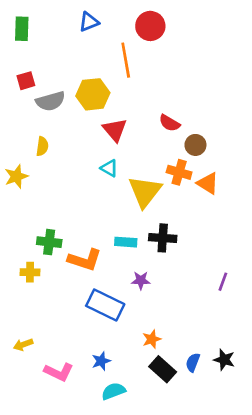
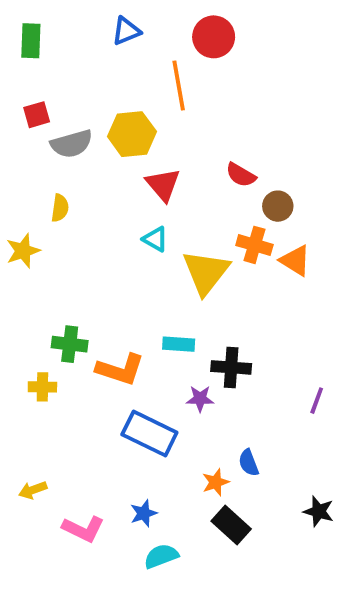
black cross: (163, 238) -> (231, 367), moved
blue semicircle: (193, 362) -> (249, 463), moved, turned -42

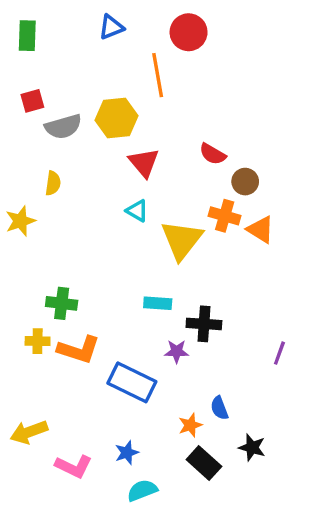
orange L-shape: (120, 369) -> (79, 350), moved
yellow arrow: (33, 490) -> (29, 432), size x1.5
black star: (319, 511) -> (252, 447), moved

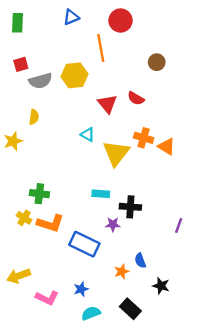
red triangle: (144, 163) -> (107, 104), moved
brown circle: (245, 182) -> (157, 62), moved
yellow cross: (38, 341) -> (24, 218), turned 32
black rectangle: (204, 463) -> (130, 309), moved

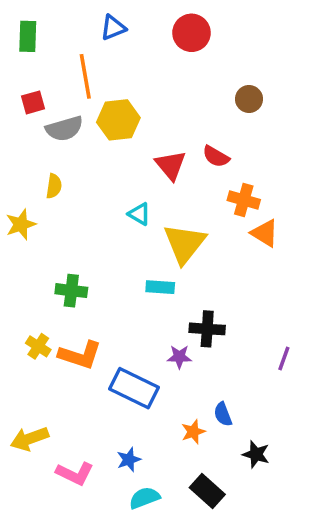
orange line: (101, 48) -> (85, 76), moved
orange cross: (144, 138) -> (244, 200), moved
green cross: (39, 194) -> (71, 291), moved
cyan rectangle: (101, 194) -> (160, 287), moved

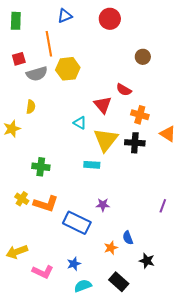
red triangle: (171, 165) -> (103, 105), moved
orange triangle: (265, 233) -> (168, 134), moved
black cross: (207, 329) -> (135, 143), moved

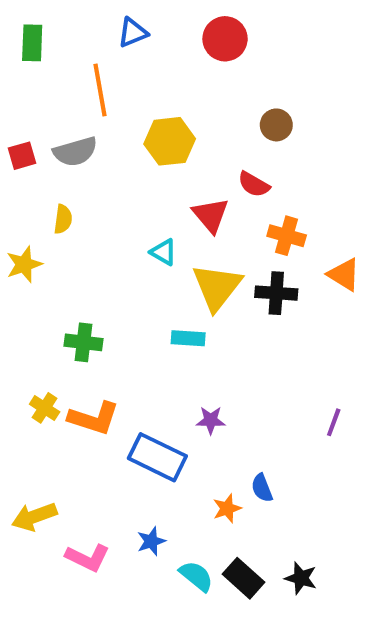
brown circle: (143, 57) -> (276, 125), moved
red square: (19, 59) -> (22, 156), moved
yellow hexagon: (68, 69) -> (170, 141), moved
black star: (147, 261) -> (301, 578), moved
cyan semicircle: (83, 286) -> (196, 576), moved, turned 60

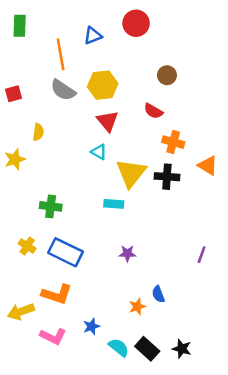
blue triangle: (133, 33) -> (93, 36), moved
gray semicircle: (75, 152) -> (63, 90), moved, turned 50
red triangle: (211, 215) -> (108, 121), moved
orange L-shape: (94, 418) -> (57, 294), moved
blue rectangle: (157, 457) -> (65, 252), moved

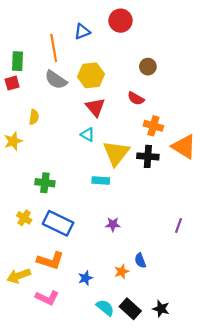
green rectangle: (20, 26) -> (18, 61), moved
orange triangle: (208, 166) -> (184, 147), size x1.4
blue star: (91, 326) -> (85, 278), moved

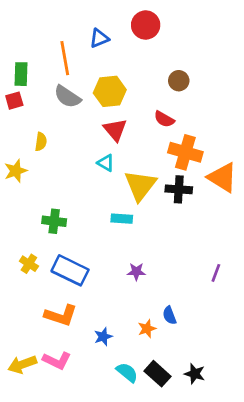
orange cross: (153, 126) -> (185, 152), size x1.4
yellow arrow: (19, 276) -> (22, 364), moved

